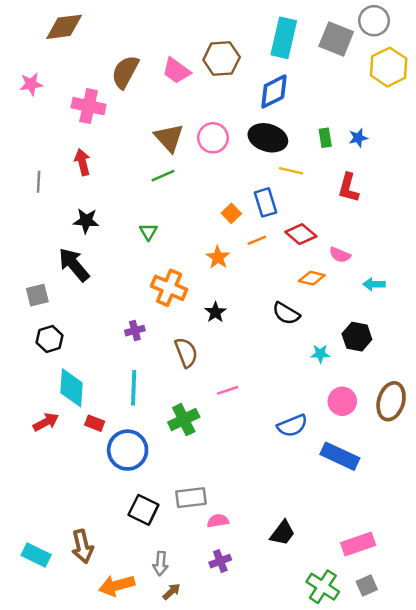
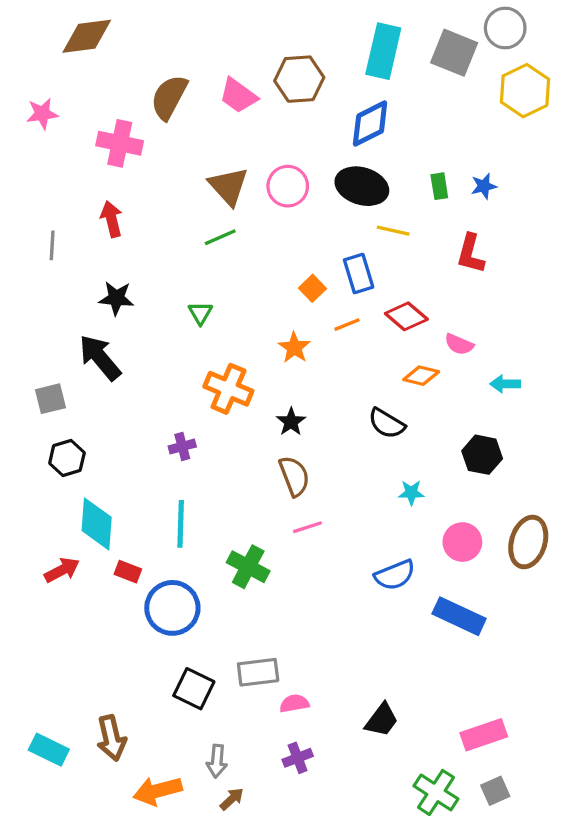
brown semicircle: (186, 352) -> (294, 476), moved
cyan star: (320, 354) -> (411, 493), moved
green cross: (184, 420) -> (248, 567), turned -36

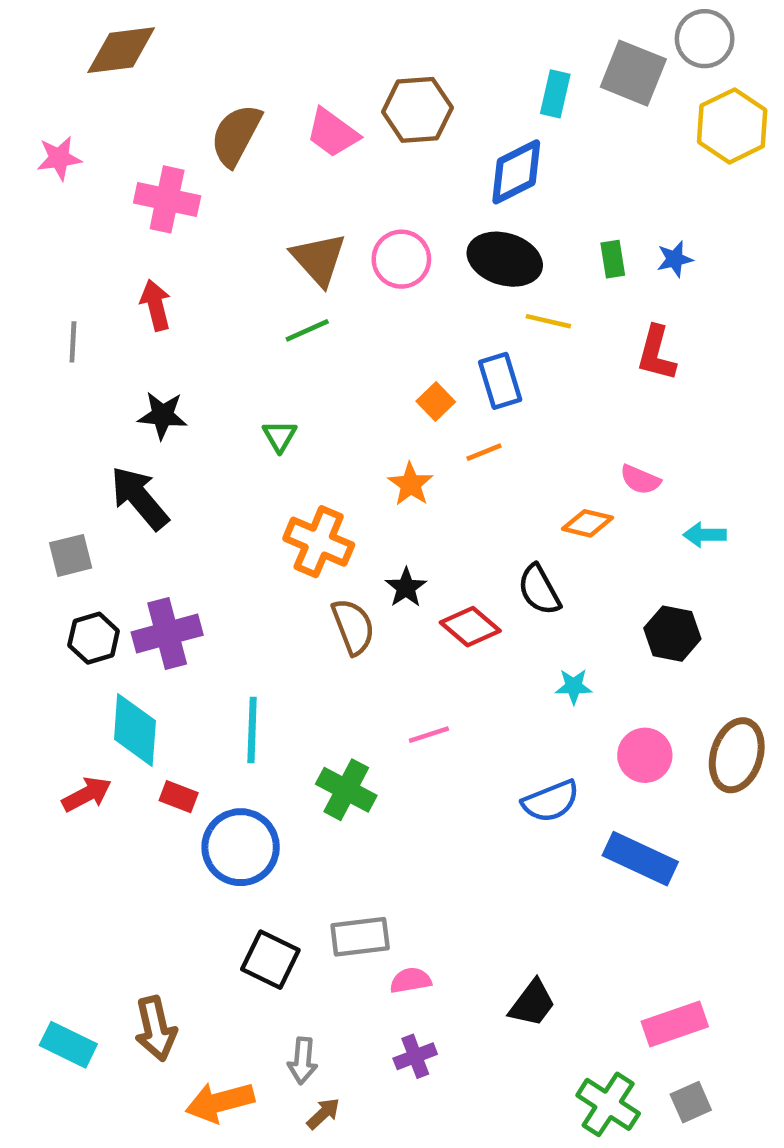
cyan rectangle: (383, 51) -> (555, 94), moved, size x0.6
red diamond: (406, 316) -> (470, 627), moved
black semicircle: (387, 423) -> (539, 590), turned 30
purple cross: (182, 446) -> (167, 634), moved, size x1.8
brown semicircle: (294, 476) -> (353, 627), moved

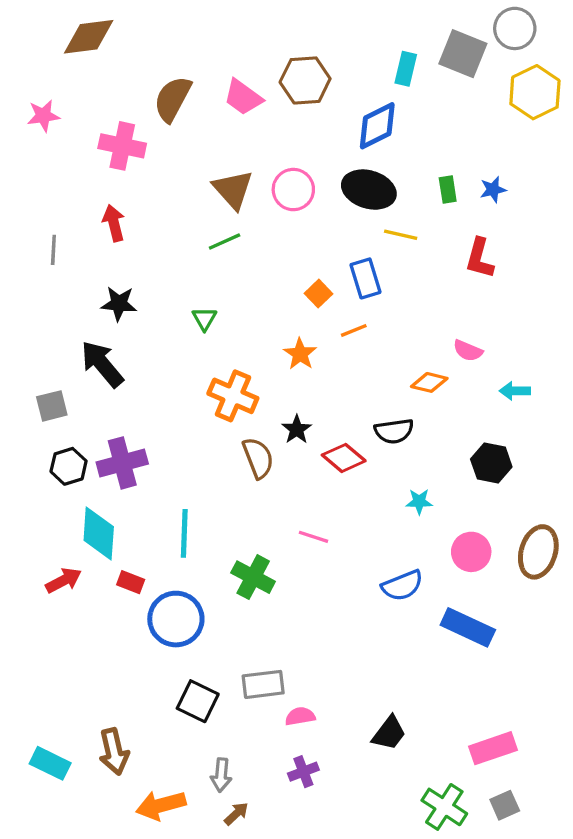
black semicircle: (539, 590) -> (394, 431), turned -69
pink line: (429, 735) -> (313, 537), turned 36

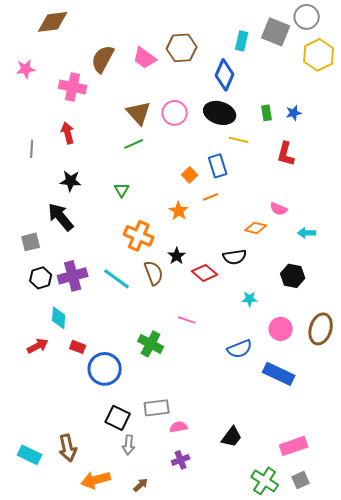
blue diamond: (377, 126) -> (225, 75), turned -40
cyan diamond: (99, 533) -> (59, 318), size x0.7
cyan line: (184, 533) -> (117, 279), moved, turned -56
gray arrow: (221, 775) -> (129, 445), moved

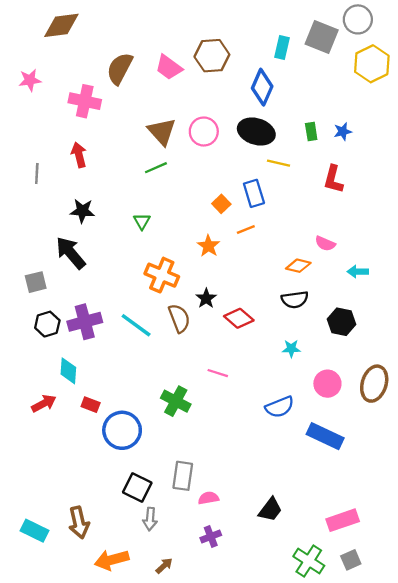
black semicircle: (235, 257) -> (295, 300), moved
gray rectangle: (157, 408) -> (183, 476), turned -75

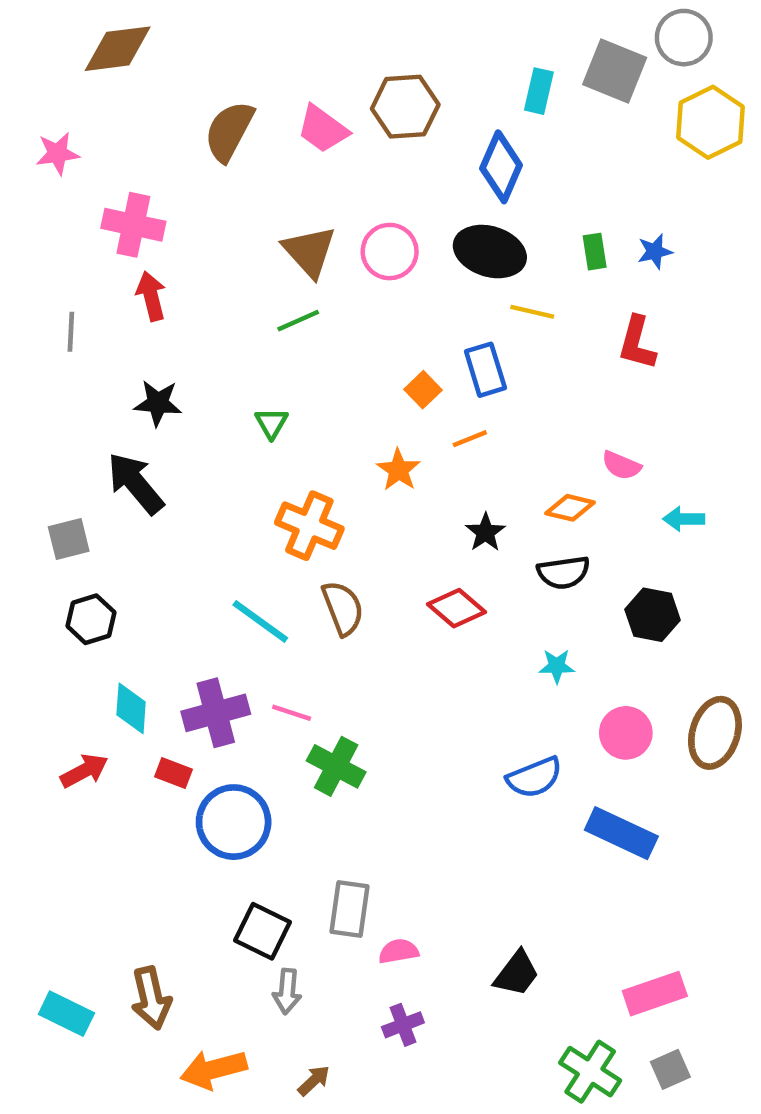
pink cross: (85, 101) -> (133, 225), moved
black star: (206, 298) -> (485, 532), moved
purple cross: (85, 322) -> (216, 713), moved
pink line: (218, 373) -> (292, 713), moved

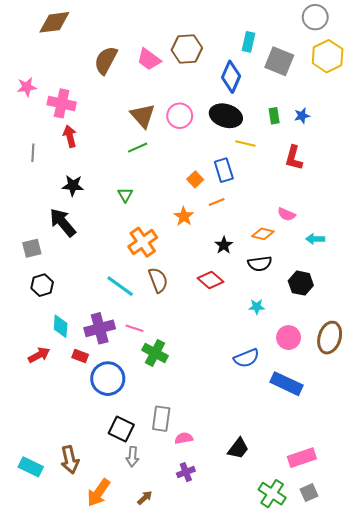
gray square: (615, 71) -> (279, 61), moved
pink star: (58, 153) -> (27, 87), moved
orange cross: (309, 526) -> (143, 242), turned 32
orange arrow: (214, 1069) -> (99, 493), turned -40

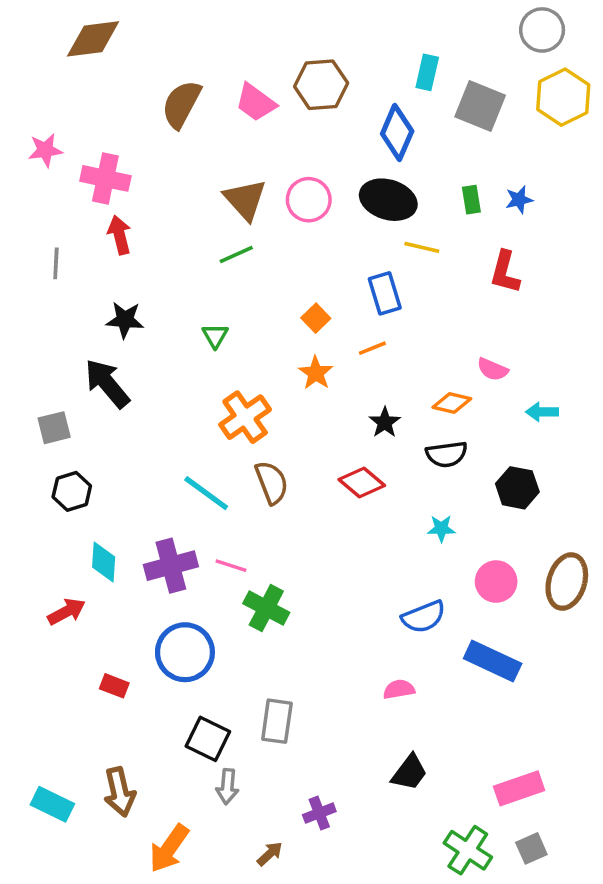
orange square: (195, 179) -> (316, 318), moved
red rectangle: (80, 356) -> (114, 686), moved
pink semicircle: (184, 438) -> (399, 689), moved
brown arrow: (145, 498) -> (270, 854), moved

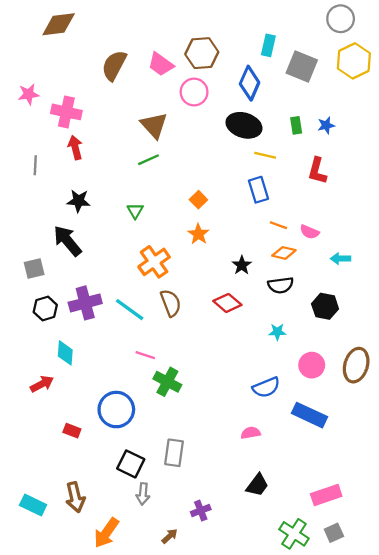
pink circle: (309, 200) -> (194, 92), moved
blue rectangle: (385, 293) -> (258, 190), moved
orange line: (372, 348) -> (278, 225), moved, turned 42
purple cross: (171, 566) -> (85, 303), moved

